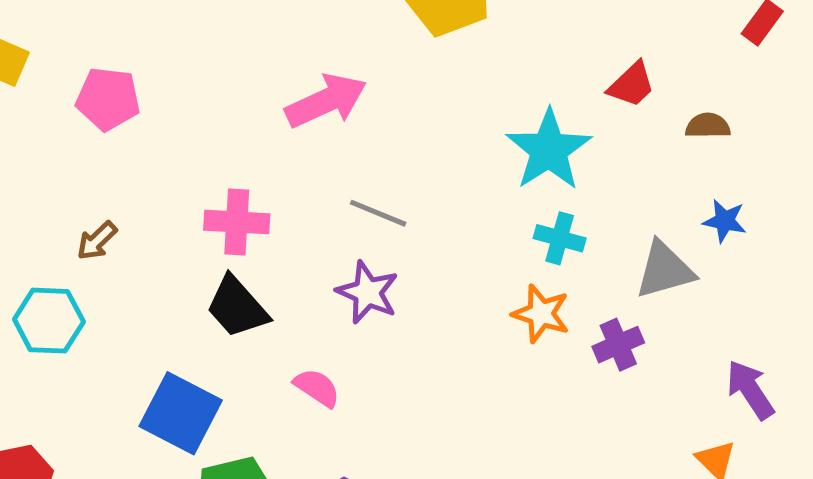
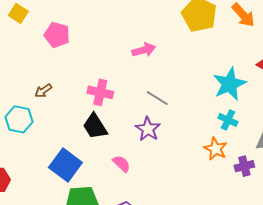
pink arrow: (326, 101) -> (144, 50), size x0.7

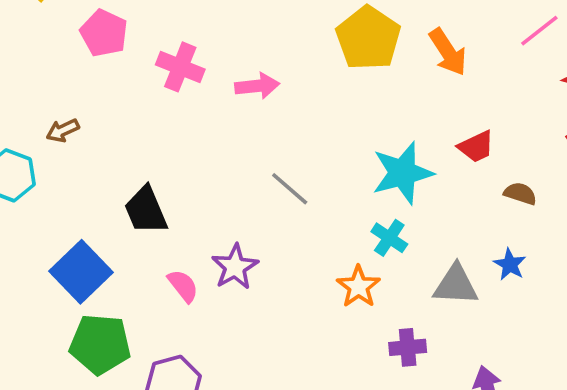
pink cross: (100, 92) -> (180, 67), moved
gray line: (157, 98) -> (290, 189), moved
purple star: (148, 129) -> (235, 267), moved
purple cross: (244, 166) -> (408, 347), moved

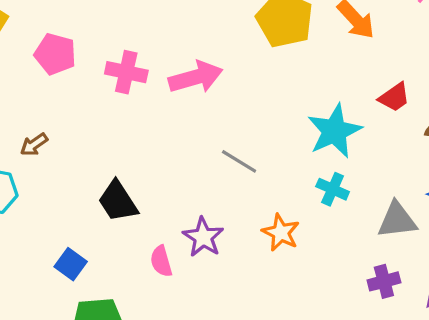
pink arrow: (257, 86) -> (196, 77), size x1.4
blue square: (81, 272) -> (71, 264), size x0.6
pink semicircle: (183, 286) -> (161, 261), turned -148
orange star: (358, 287) -> (281, 233), moved
purple cross: (408, 347) -> (384, 281), moved

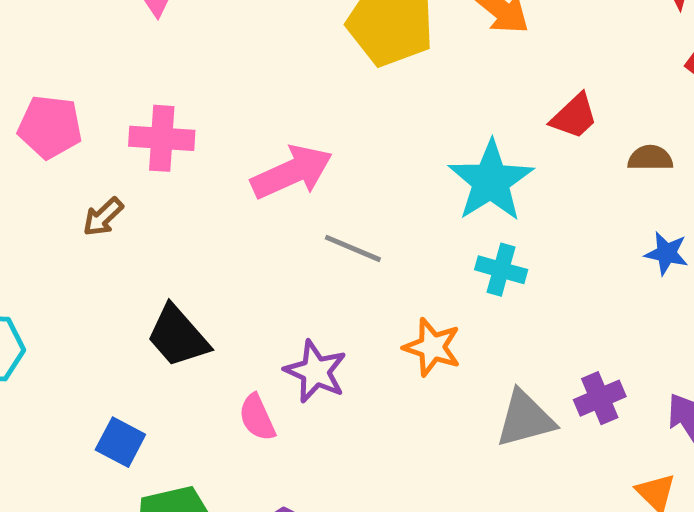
pink arrow: (196, 77) -> (292, 172), moved
brown arrow: (34, 144) -> (103, 217), moved
gray triangle: (397, 220) -> (525, 419), moved

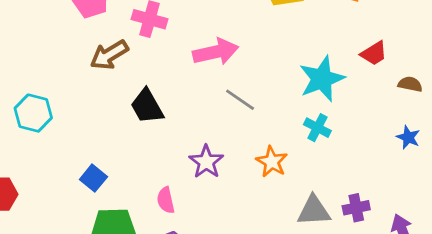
brown arrow: (103, 217) -> (109, 55), size x1.6
black trapezoid: (178, 336) -> (147, 106), moved
pink semicircle: (257, 417) -> (166, 200), moved

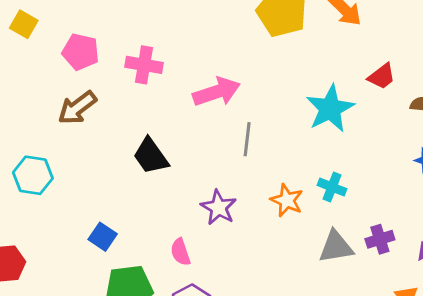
brown arrow: (109, 55) -> (77, 108), moved
gray line: (240, 100) -> (247, 139), turned 68
cyan cross: (317, 128) -> (332, 187), moved

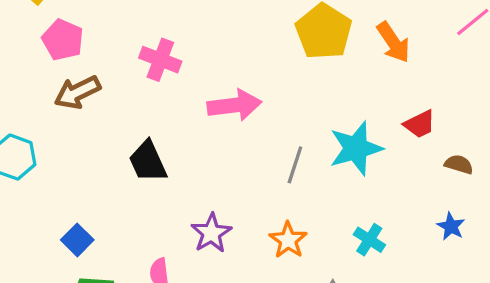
pink pentagon: (81, 52) -> (63, 40), moved
gray line: (247, 139) -> (295, 165), moved
cyan cross: (332, 187) -> (369, 240), moved

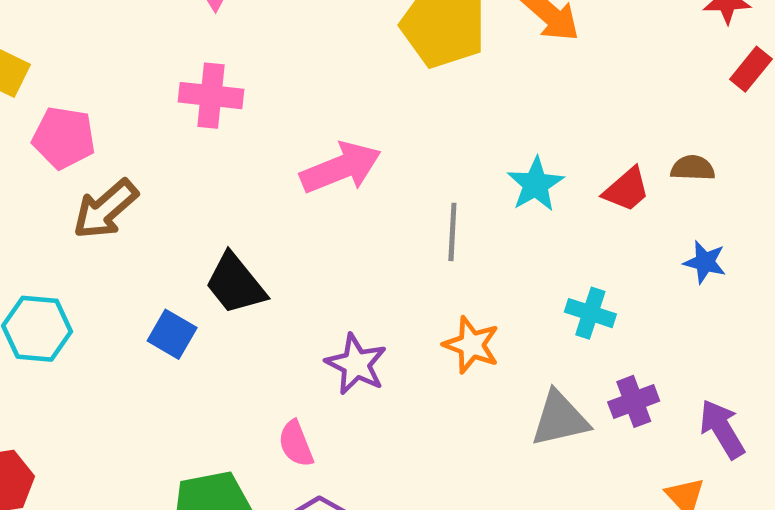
pink cross: (160, 60) -> (211, 96), moved
red trapezoid: (420, 124) -> (626, 190), moved
cyan star: (356, 148) -> (535, 184), size x0.7
blue square: (77, 240) -> (172, 334), moved

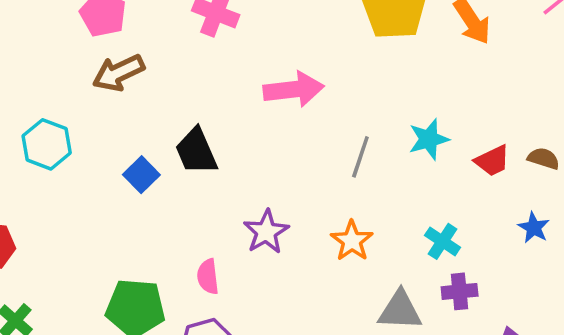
purple cross: (634, 401) -> (460, 291), moved

